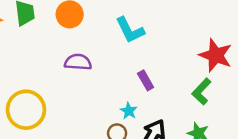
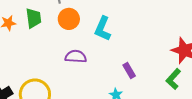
cyan L-shape: (130, 30) -> (103, 29), moved, turned 50

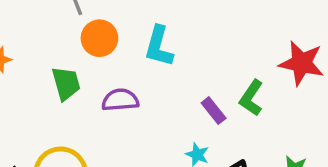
green trapezoid: (33, 18) -> (66, 83), moved
green L-shape: (173, 79) -> (251, 98), moved

